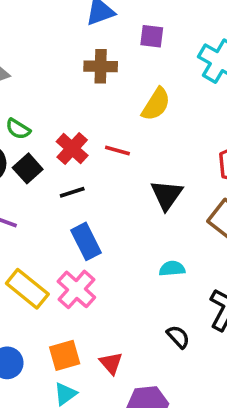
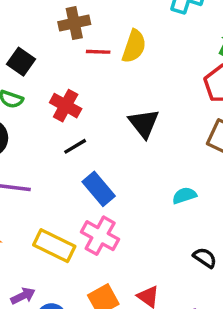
red line: (117, 150) -> (98, 52), moved
black square: (28, 168) -> (21, 62), moved
black triangle: (167, 195) -> (144, 123), moved

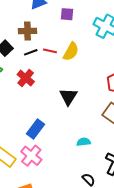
brown cross: (74, 23) -> (28, 31), moved
black line: (75, 146) -> (31, 52), moved
blue rectangle: (99, 189) -> (36, 129), turned 66

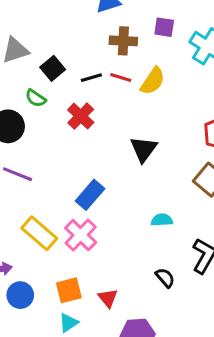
purple square: (67, 14) -> (164, 27), moved
brown cross: (28, 31) -> (123, 41), moved

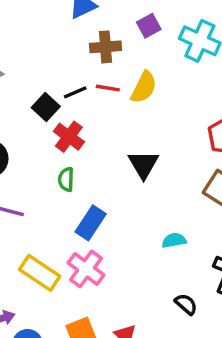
purple square: (164, 27) -> (149, 26), turned -30
black square: (53, 68) -> (46, 107), moved
green semicircle: (36, 98) -> (66, 179), moved, turned 65

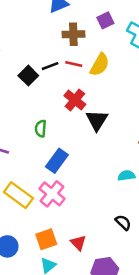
red cross: (69, 137) -> (75, 100), moved
cyan semicircle: (174, 240) -> (126, 176), moved

